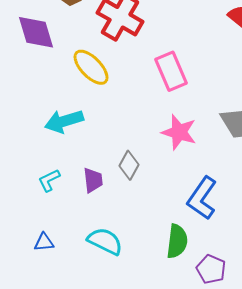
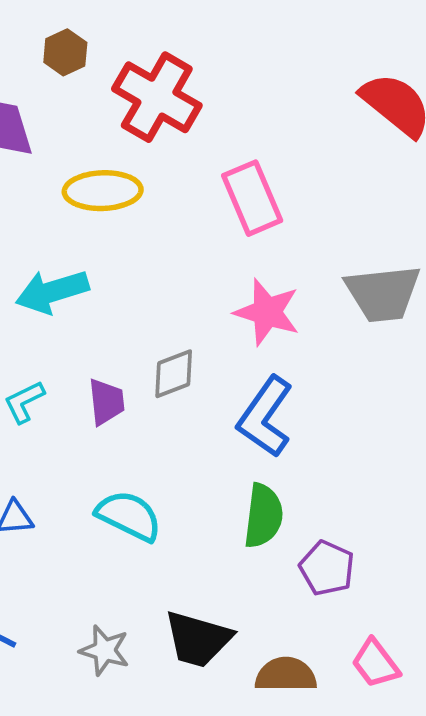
yellow ellipse: (91, 67) -> (103, 191), turned -48
gray diamond: (129, 165) -> (174, 374), turned 40
blue L-shape: (202, 198) -> (265, 417), moved

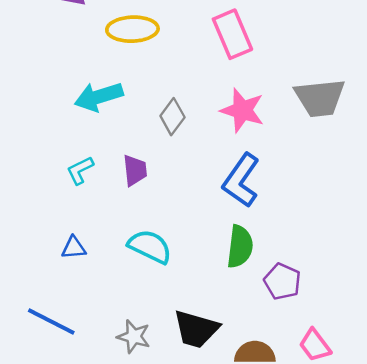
gray diamond: (174, 374) -> (172, 117), moved, turned -32

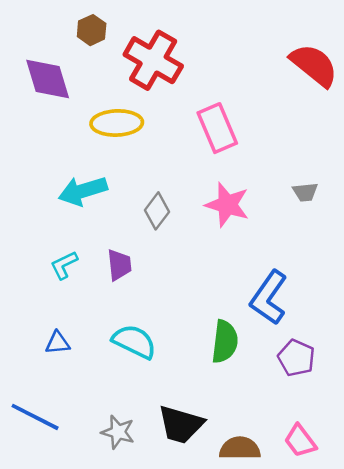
gray trapezoid: (320, 98) -> (305, 192), size x0.5
blue L-shape: (241, 180) -> (269, 298), moved
purple pentagon: (282, 282) -> (296, 358), moved

